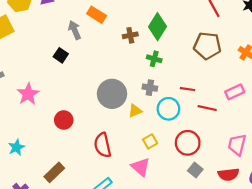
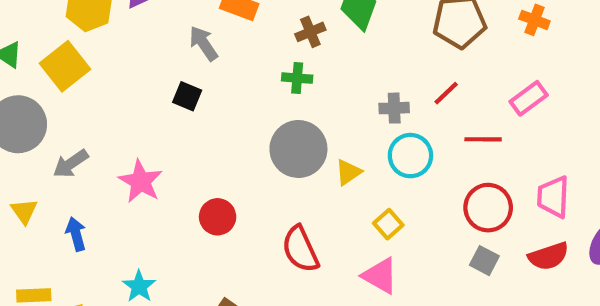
green cross: (154, 59) -> (297, 78), moved
gray cross: (150, 88) -> (394, 108), moved
red line: (187, 89) -> (446, 93), moved, turned -40
red circle: (188, 143) -> (488, 208), moved

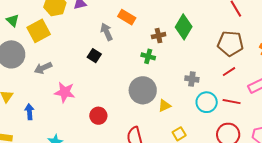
red line: (446, 93) -> (229, 72), moved
cyan circle: (410, 156) -> (207, 102), moved
gray arrow: (71, 164) -> (43, 68), moved
pink star: (141, 181) -> (65, 92), turned -30

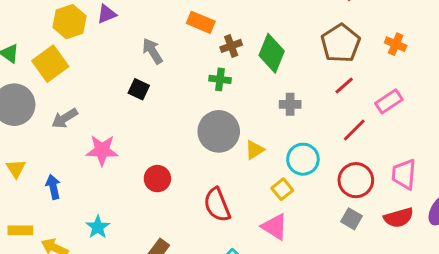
orange rectangle: (127, 17) -> (201, 22), moved
green diamond: (184, 27) -> (272, 53), moved
brown pentagon: (230, 44) -> (341, 43), turned -30
cyan circle: (207, 102) -> (303, 159), moved
red line: (232, 102) -> (354, 130), turned -48

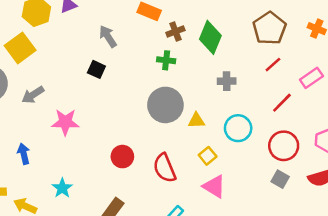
yellow triangle: (255, 150) -> (196, 121), turned 30
red circle: (157, 179) -> (122, 157), moved
yellow square: (282, 189) -> (208, 156), moved

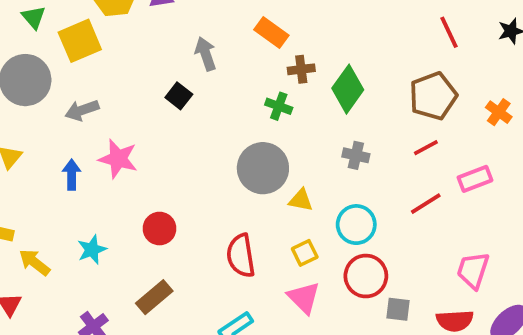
red circle: (284, 146) -> (366, 276), moved
blue arrow: (24, 154) -> (72, 175), moved
red circle: (122, 157) -> (160, 229), moved
gray square: (280, 179) -> (398, 309), turned -36

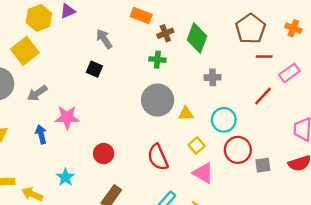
red line: (426, 148) -> (264, 56), moved, turned 42

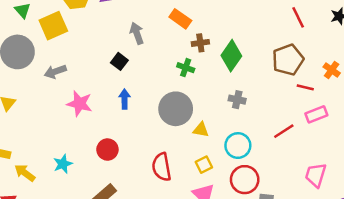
red line: (264, 56) -> (305, 87), moved
blue arrow: (41, 134) -> (125, 99), moved

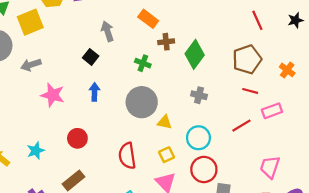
green cross: (186, 68) -> (143, 63), moved
red line: (305, 87) -> (250, 91), moved

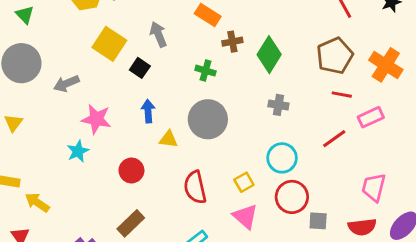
yellow square: (30, 22) -> (109, 44), moved, turned -30
orange cross: (287, 70) -> (386, 65), size x1.6
yellow triangle: (165, 122) -> (168, 139), moved
cyan star: (36, 151) -> (78, 151), moved

